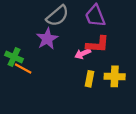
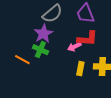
green cross: (14, 57) -> (40, 50), moved

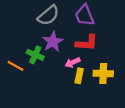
purple star: (43, 34) -> (53, 42), moved
pink arrow: (74, 47) -> (73, 63), moved

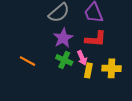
green cross: (35, 55) -> (64, 60), moved
pink arrow: (73, 63) -> (82, 58), turned -88

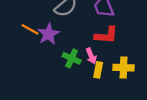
purple star: (63, 38) -> (48, 34), moved
orange line: (27, 61) -> (30, 29), moved

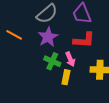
purple star: (48, 34) -> (48, 37), moved
yellow rectangle: (98, 70) -> (66, 77), moved

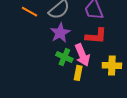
orange line: (14, 35) -> (30, 12), moved
pink arrow: (70, 59) -> (82, 55), size x1.5

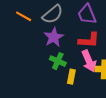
pink arrow: (82, 55) -> (89, 61), moved

